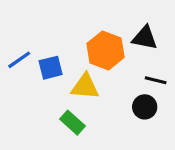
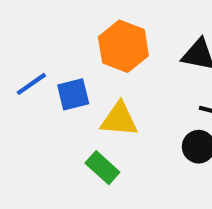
orange hexagon: (105, 50) -> (123, 46), moved

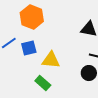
orange hexagon: (123, 46) -> (32, 17), moved

